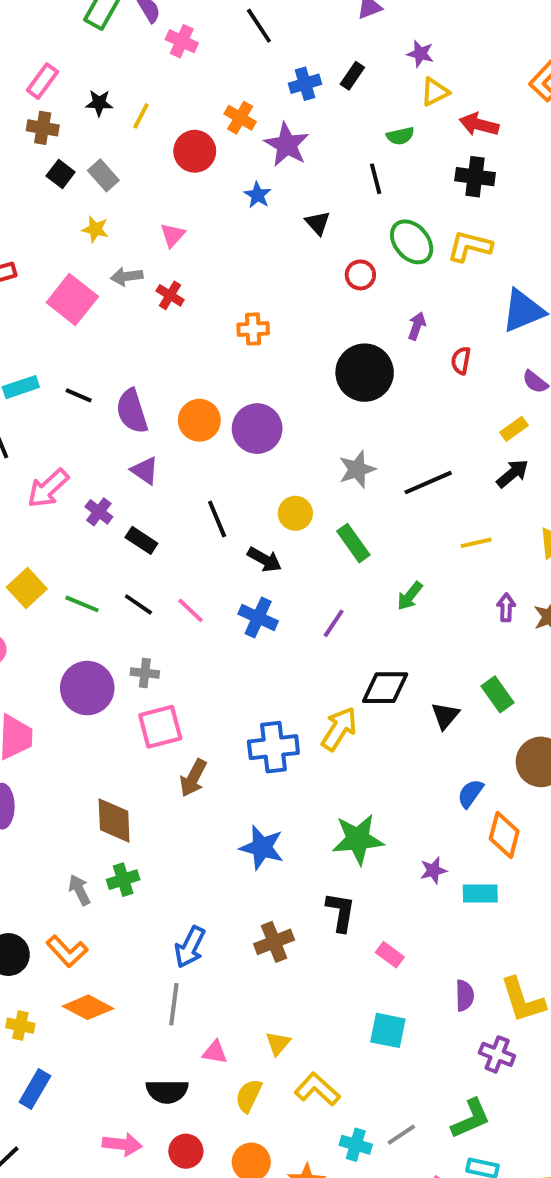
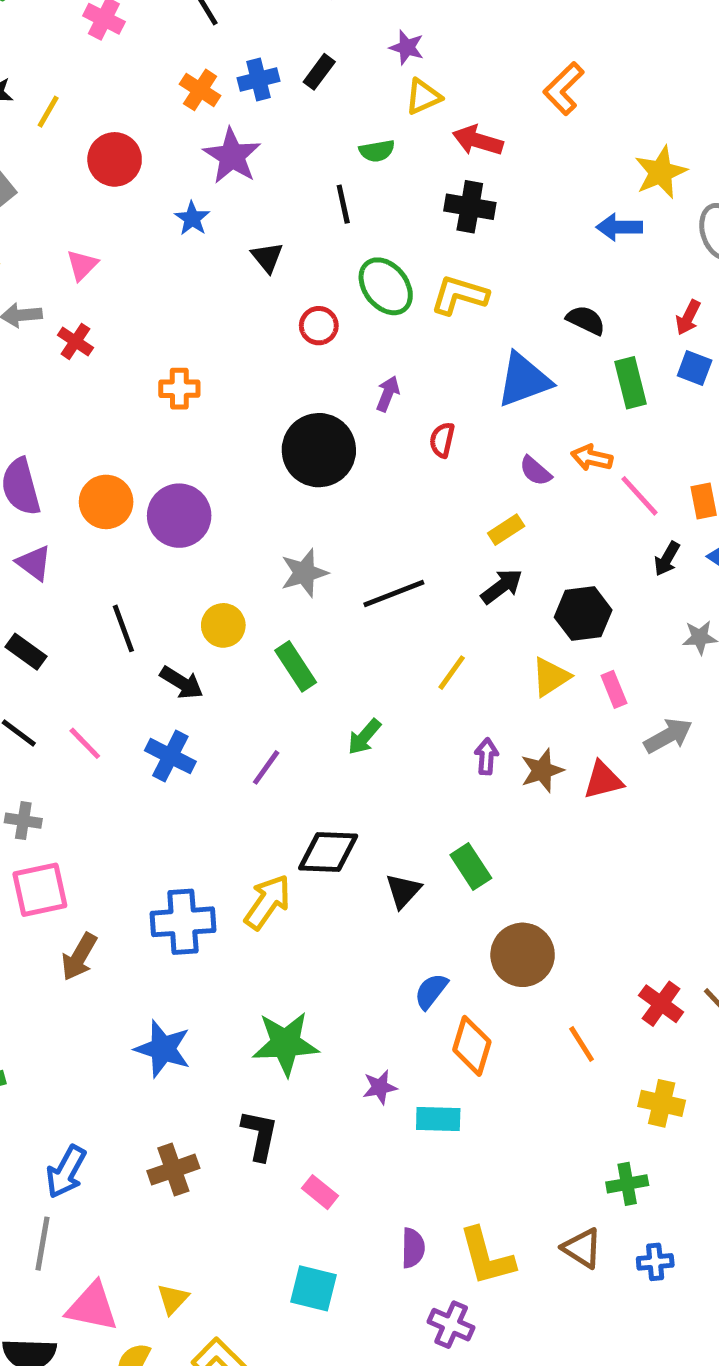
orange cross: (240, 118) -> (200, 90), moved
yellow line: (476, 543) -> (452, 673), turned -44
pink triangle: (215, 1052) -> (92, 1307), size x1.6

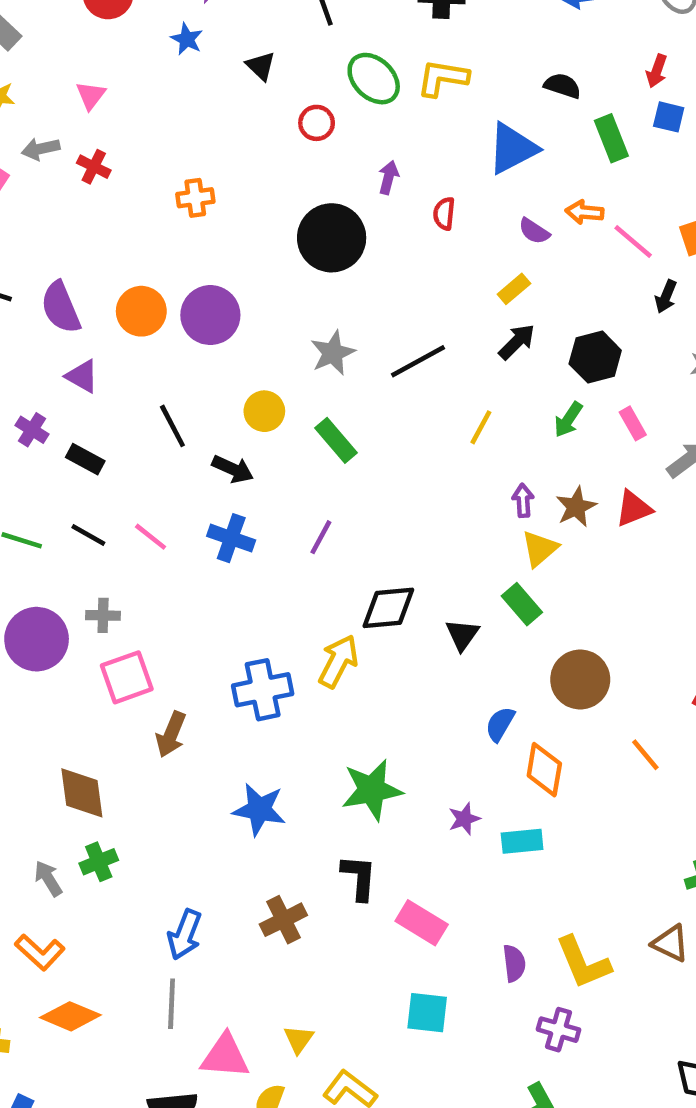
yellow triangle: (551, 677) -> (540, 549), moved
green arrow: (364, 737) -> (568, 419), moved
pink rectangle: (320, 1192) -> (422, 923), size x1.5

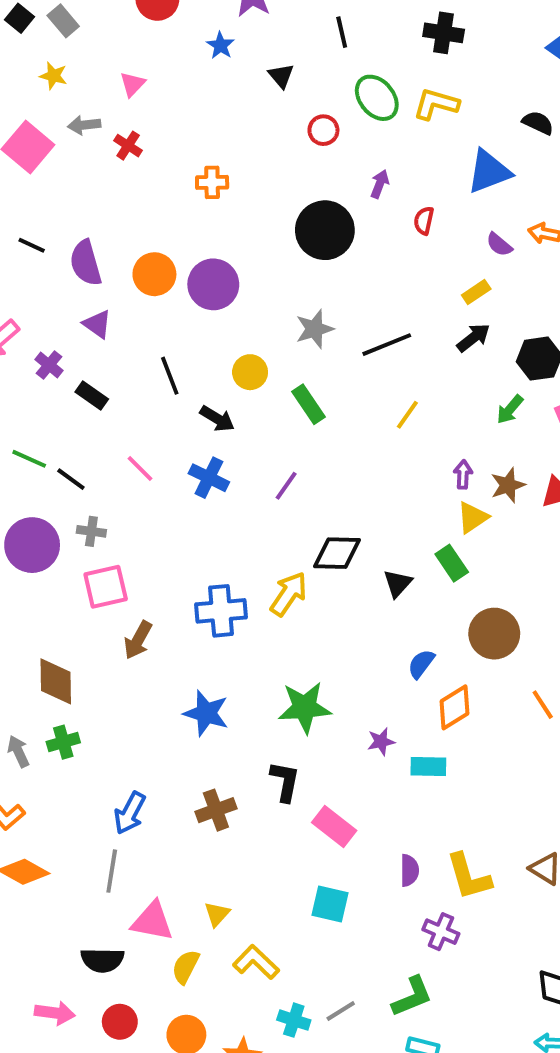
yellow line: (481, 427) -> (407, 415), moved
black line: (88, 535) -> (71, 479), moved
orange diamond: (544, 770) -> (455, 707), turned 42

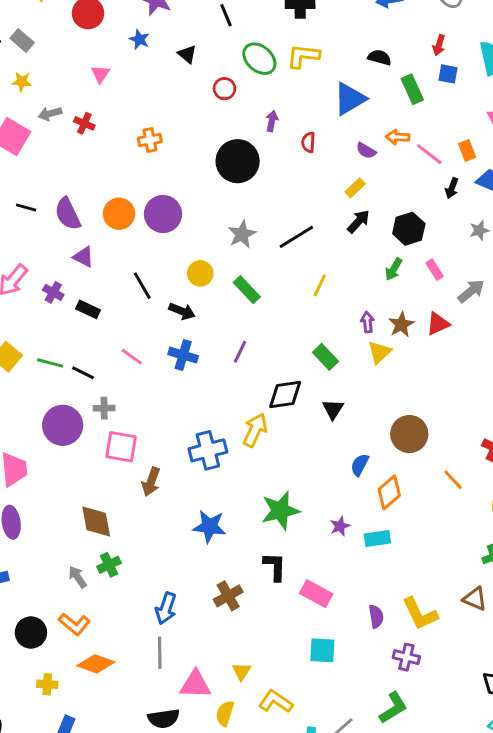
pink triangle: (132, 84) -> (100, 74), moved
green rectangle: (452, 563) -> (325, 357), moved
pink square: (106, 587) -> (121, 447), turned 32

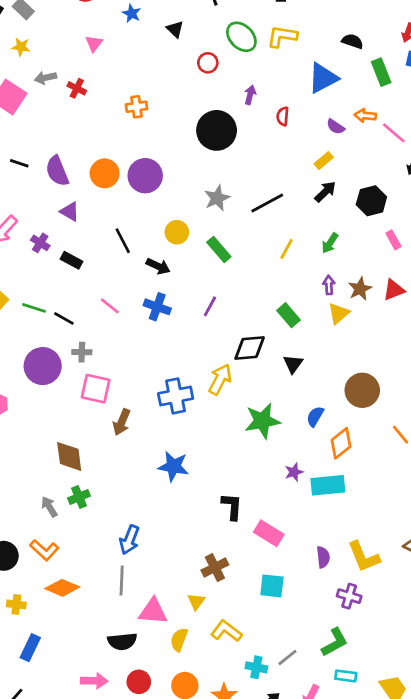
green arrow: (394, 269) -> (330, 243), moved
green star: (280, 511) -> (262, 421), moved
cyan rectangle: (377, 539) -> (328, 485), size x1.4
brown cross: (228, 596) -> (215, 568), moved

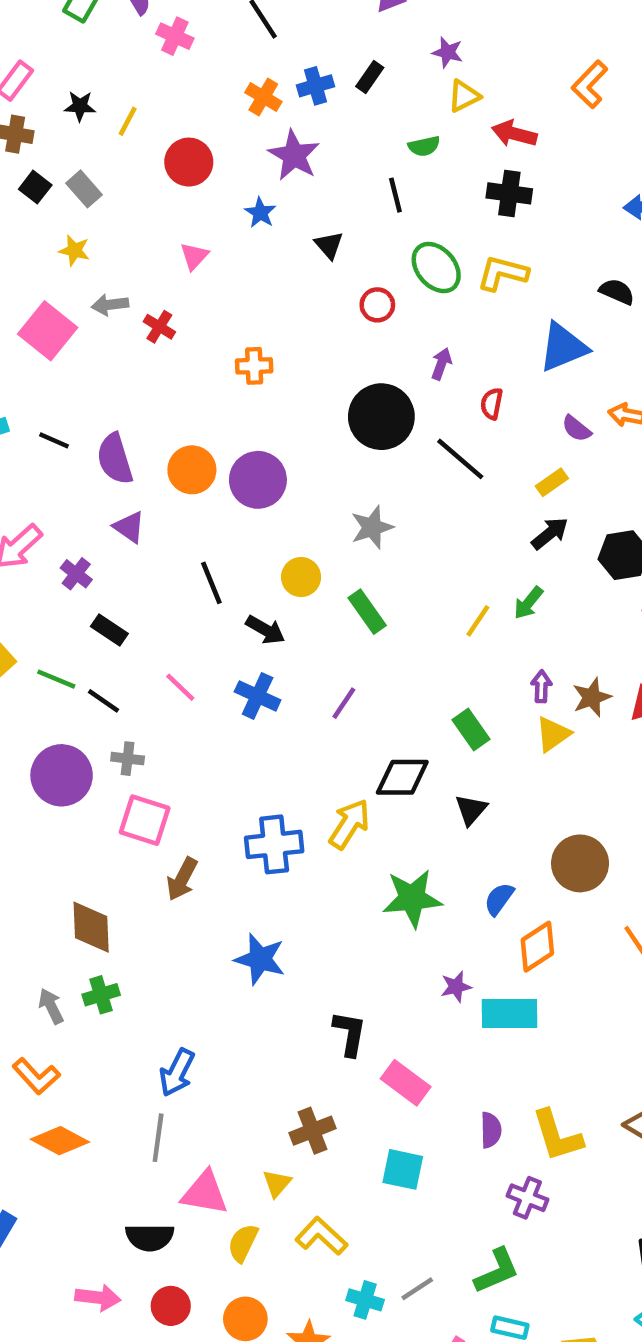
black line: (267, 203) -> (460, 459), moved, turned 64
green arrow: (330, 243) -> (528, 603), moved
black rectangle: (72, 260) -> (109, 630), moved

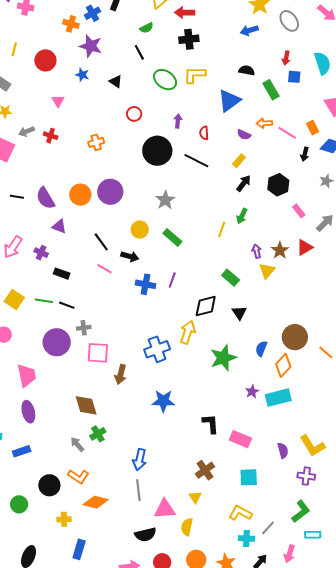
red circle: (377, 305) -> (134, 114), moved
pink line: (180, 687) -> (104, 269), moved
blue cross: (258, 696) -> (146, 284), moved
brown circle: (580, 863) -> (295, 337), moved
yellow L-shape: (321, 1236) -> (240, 513), moved

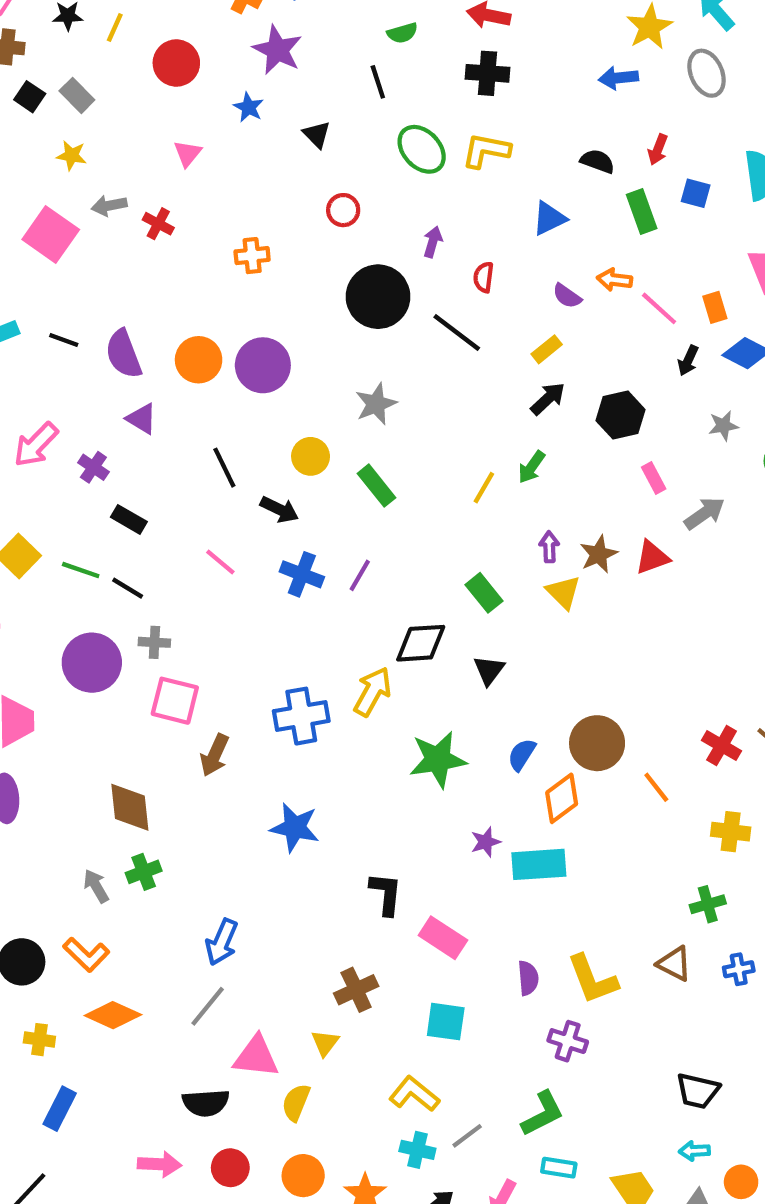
red arrow: (286, 58) -> (658, 150), moved
blue triangle: (229, 101) -> (549, 218), size x0.7
pink line: (104, 269) -> (220, 562), moved
yellow triangle: (267, 271) -> (563, 592), turned -36
gray line: (138, 490) -> (208, 1006), turned 35

